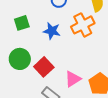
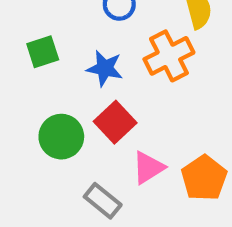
green circle: (20, 59) -> (61, 137), moved
red square: (44, 67) -> (115, 122), moved

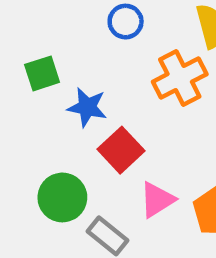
blue star: (105, 68) -> (87, 107), moved
green circle: (61, 137) -> (62, 197), moved

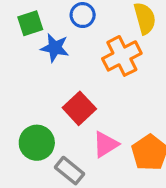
green square: (42, 73) -> (30, 23), moved
blue star: (87, 107) -> (55, 48), moved

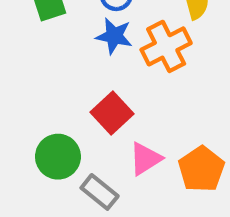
blue star: (55, 48) -> (114, 36), moved

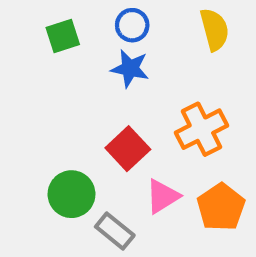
orange cross: (166, 46) -> (201, 129), moved

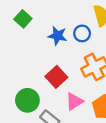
blue circle: (132, 25) -> (82, 33), moved
green square: (63, 36) -> (23, 19), turned -30

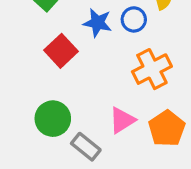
red square: (56, 77) -> (61, 51), moved

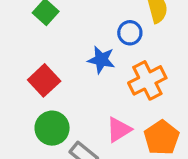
blue star: (97, 23) -> (101, 60), moved
red square: (61, 51) -> (44, 80), moved

